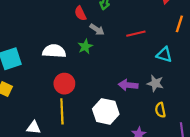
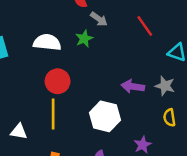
red line: (136, 34) -> (145, 26), turned 66

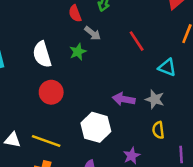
white semicircle: (47, 42) -> (42, 54), turned -115
yellow line: (53, 114) -> (46, 141), moved, turned -72

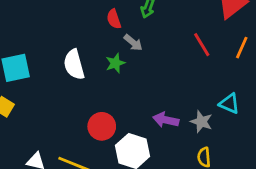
red line: (137, 41) -> (202, 45), moved
cyan triangle: (167, 67) -> (229, 104), moved
red circle: (51, 92) -> (102, 126), moved

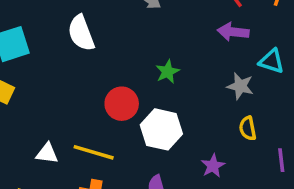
green star: (115, 63) -> (167, 72), moved
purple arrow: (166, 120) -> (233, 32), moved

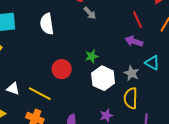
yellow semicircle: (248, 128) -> (131, 98), size x1.5
white hexagon: (161, 129) -> (103, 78), moved

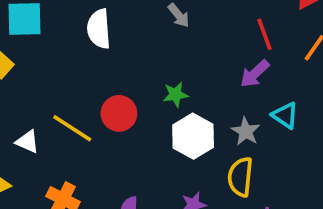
purple arrow: (134, 41) -> (255, 74), turned -66
yellow line: (40, 94) -> (72, 128), moved

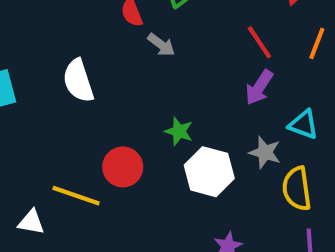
green star: (176, 95) -> (179, 131), turned -30
yellow semicircle: (240, 177) -> (297, 189), moved

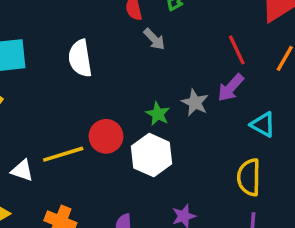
gray star: (265, 152) -> (195, 103), moved
white hexagon: (209, 172) -> (152, 155), moved
yellow line: (76, 196) -> (63, 154), turned -45

